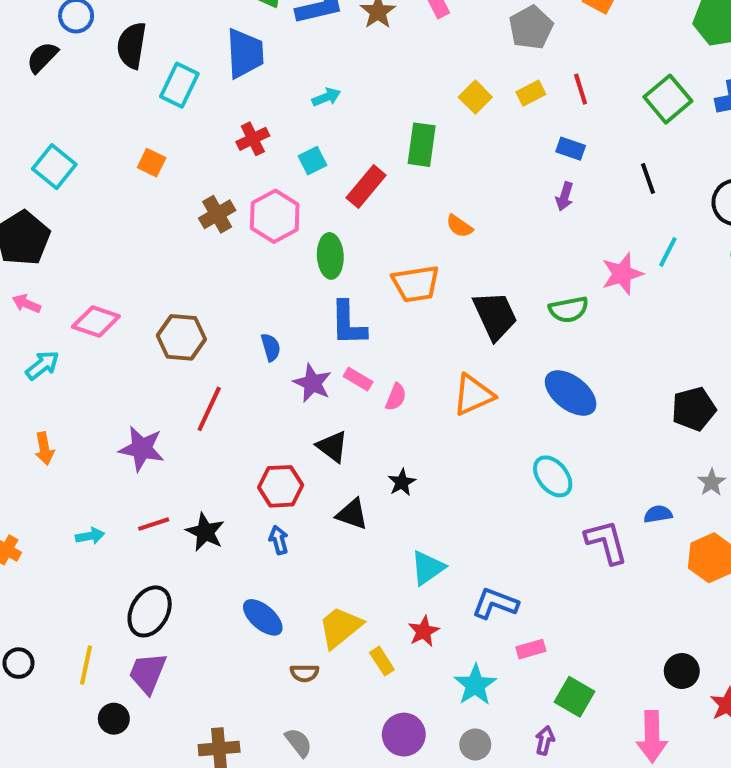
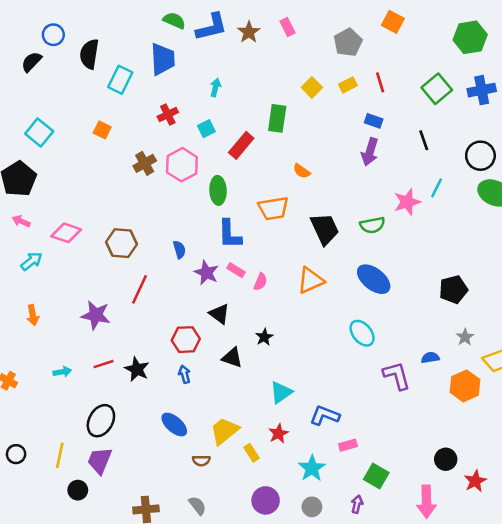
cyan arrow: (326, 97) -> (215, 87), turned -54
purple arrow: (565, 196) -> (370, 152), size x1.5

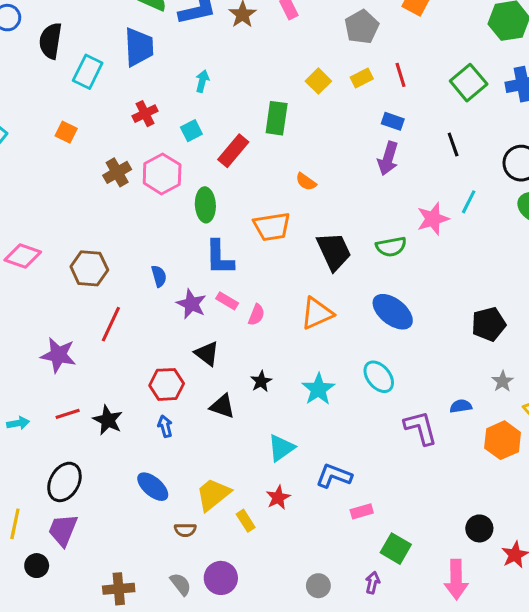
cyan star: (312, 468) -> (318, 389), moved
purple circle: (266, 500) -> (221, 578), moved

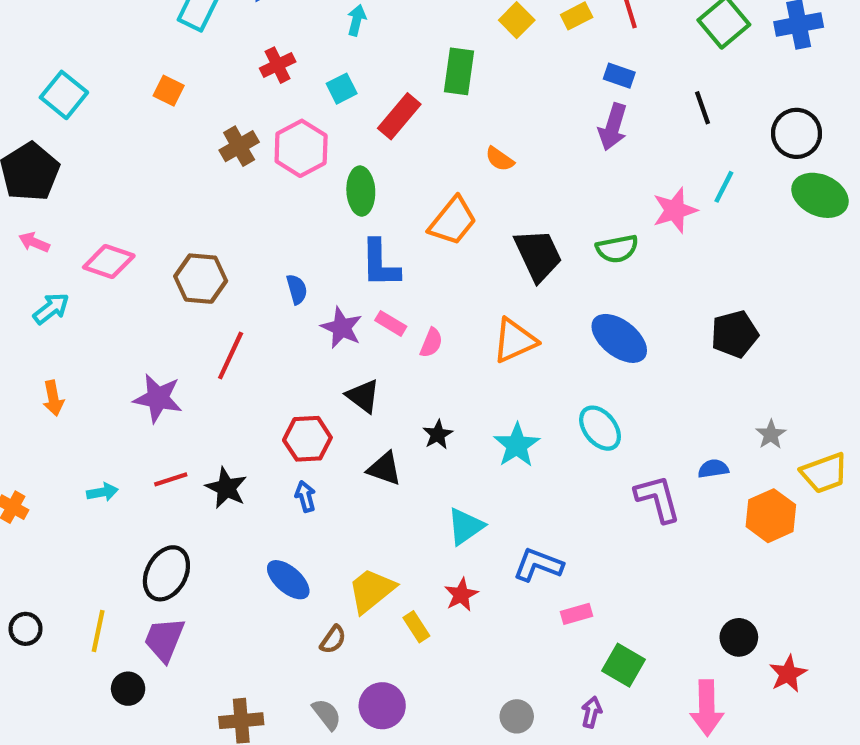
orange trapezoid: (272, 227) -> (453, 221), turned -42
black pentagon: (489, 324) -> (735, 334), moved
brown semicircle: (185, 530) -> (333, 640), turned -55

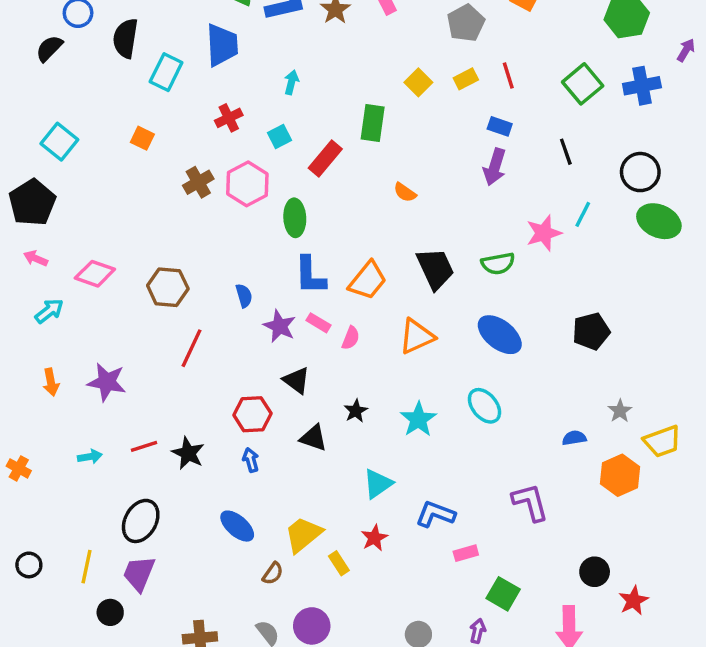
orange trapezoid: (453, 221) -> (368, 280), moved
purple star: (158, 398) -> (107, 382), moved
purple L-shape: (658, 499) -> (530, 502), moved

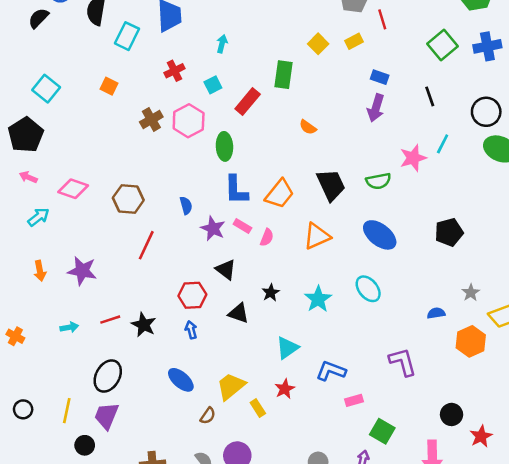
red line: (508, 76) -> (382, 19), moved

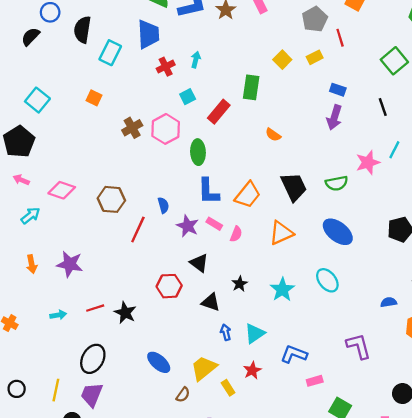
red cross: (174, 71) -> (166, 67), moved
red line: (146, 245) -> (138, 229), moved
blue arrow: (191, 330) -> (226, 332), moved

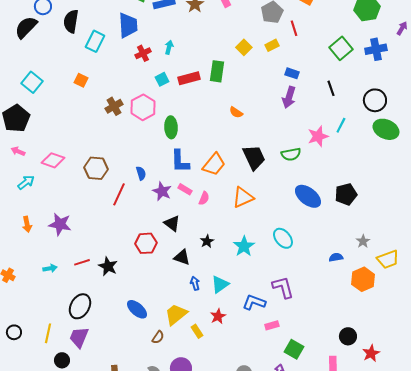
black semicircle: (30, 37) -> (26, 27), size x1.4
red rectangle: (219, 112) -> (189, 78), moved, turned 35
blue ellipse: (338, 232) -> (308, 196), moved
purple L-shape: (359, 346) -> (283, 287), moved

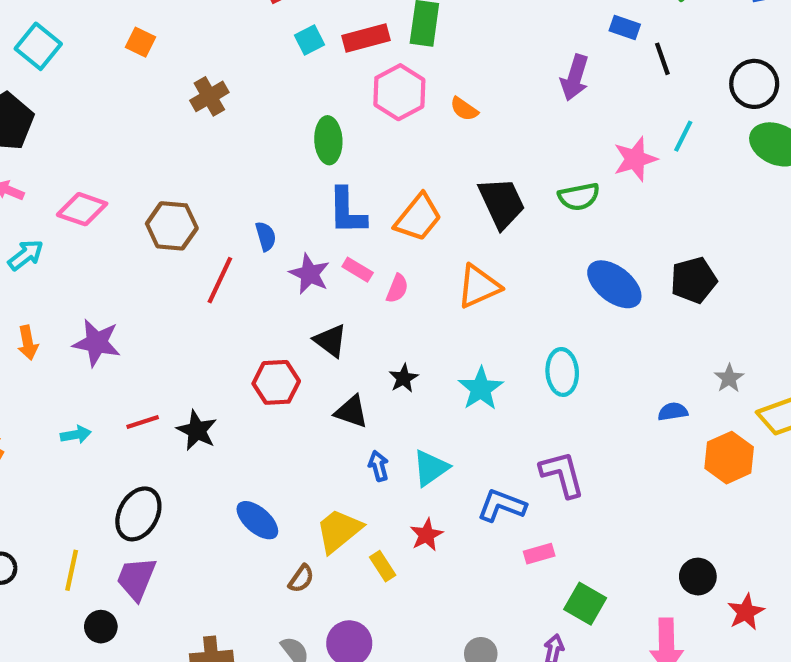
blue rectangle: (292, 73) -> (625, 28), moved
pink hexagon: (143, 107) -> (399, 92), moved
cyan ellipse: (283, 238) -> (562, 372), turned 35

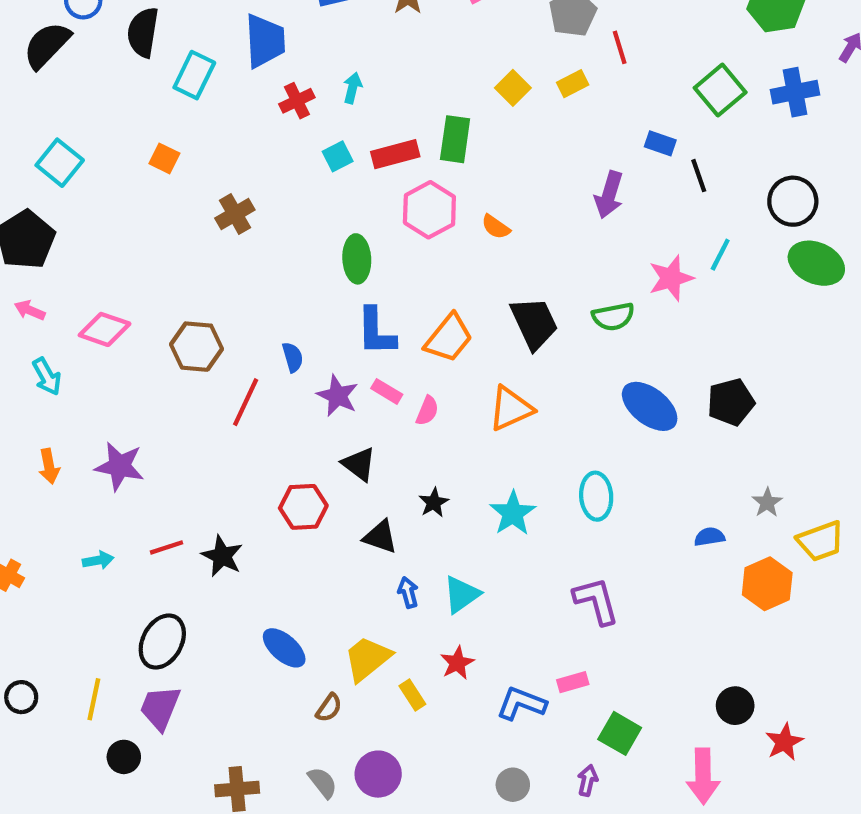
cyan arrow: (26, 255) -> (47, 376), turned 99
blue L-shape: (502, 506) -> (521, 703), moved

